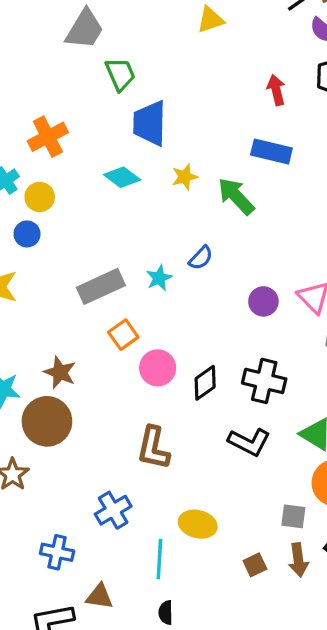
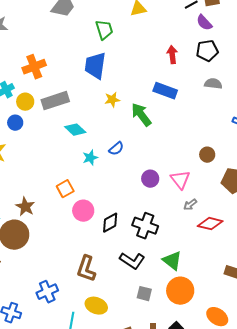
green trapezoid: (120, 74) -> (104, 30), moved
cyan diamond: (122, 177) -> (75, 130), moved
gray rectangle: (101, 286) -> (55, 101), moved
brown L-shape: (153, 448) -> (86, 269), moved
gray square: (293, 516) -> (144, 294), moved

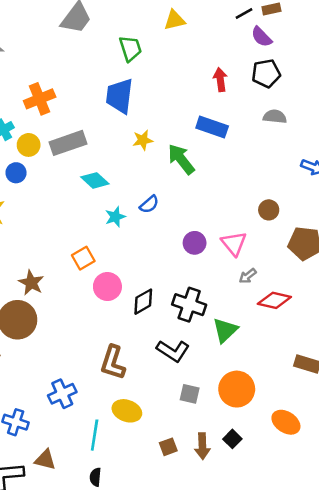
green triangle: (172, 261) -> (225, 330), moved, turned 40

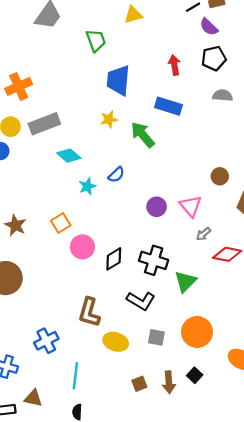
blue trapezoid: (120, 96) -> (118, 80), moved
brown star: (31, 283) -> (15, 225), moved
yellow ellipse: (127, 411) -> (116, 342), moved

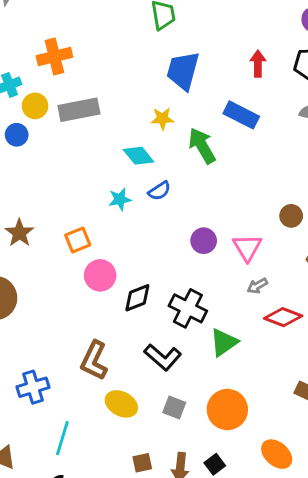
cyan diamond: (69, 156) -> (139, 156), moved

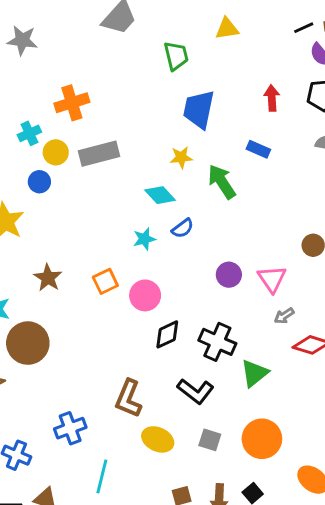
blue rectangle: (241, 115) -> (258, 149), size x0.7
pink circle: (100, 275) -> (145, 295), moved

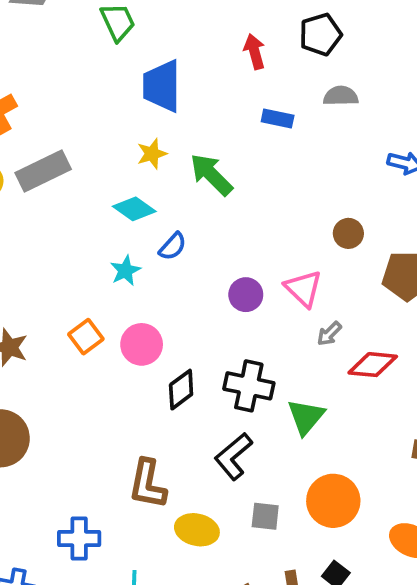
blue rectangle: (258, 149) -> (278, 118), moved
black L-shape: (195, 391) -> (233, 456), turned 114
blue cross: (70, 428) -> (79, 538), turned 32

